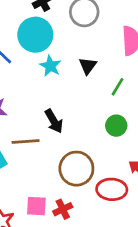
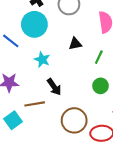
cyan star: (50, 66) -> (42, 60), moved
black triangle: (88, 66) -> (75, 44), turned 48

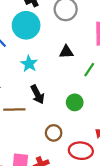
green circle: (101, 86) -> (75, 102), moved
brown circle: (74, 120) -> (54, 133), size x0.6

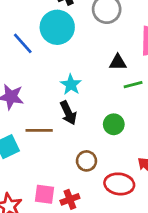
black triangle: (66, 52) -> (118, 62), moved
cyan star: (29, 64) -> (71, 85), moved
green line: (89, 70) -> (133, 85), turned 40

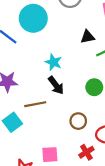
red cross: (70, 199) -> (86, 152), moved

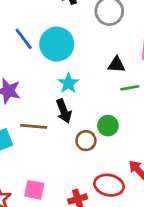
cyan circle: (33, 18) -> (57, 44), moved
brown circle: (78, 121) -> (86, 141), moved

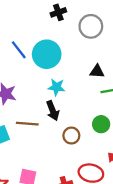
cyan star: (68, 83) -> (56, 87), turned -30
green circle: (108, 126) -> (101, 124), moved

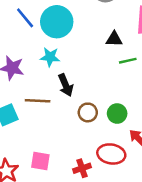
cyan star: (56, 87) -> (50, 57), moved
green circle: (101, 124) -> (117, 114), moved

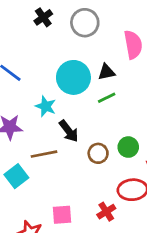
cyan circle: (57, 22) -> (73, 77), moved
cyan star: (50, 57) -> (46, 106), turned 30
green line: (128, 61) -> (107, 98), moved

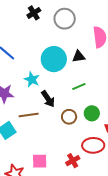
green line: (107, 98) -> (79, 87), moved

